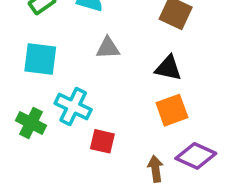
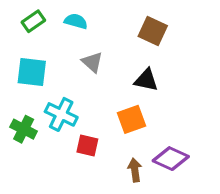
gray triangle: (108, 48) -> (92, 62), turned 45
orange square: (172, 110) -> (131, 119), moved

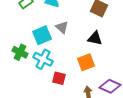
cyan square: (32, 72) -> (42, 35), moved, turned -30
green cross: (24, 129) -> (20, 52), moved

